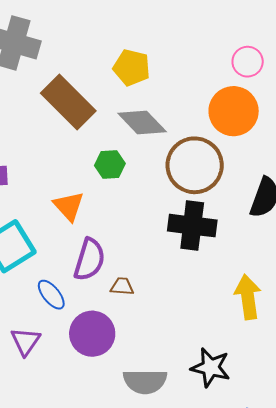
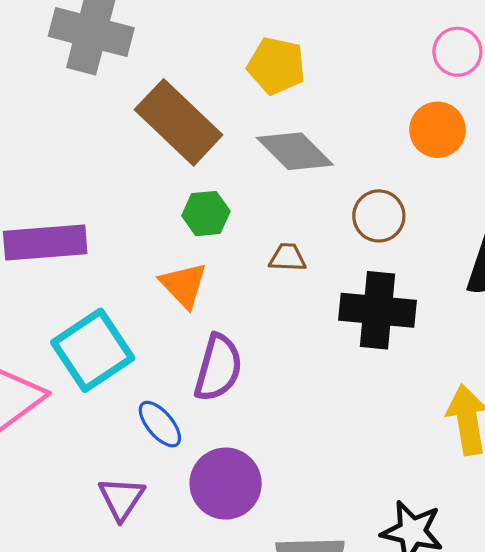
orange circle: (234, 111) -> (438, 130), size x0.7
green hexagon: (110, 164) -> (206, 214), moved
brown circle: (195, 165) -> (379, 216), size x0.6
brown trapezoid: (122, 286) -> (288, 258), moved

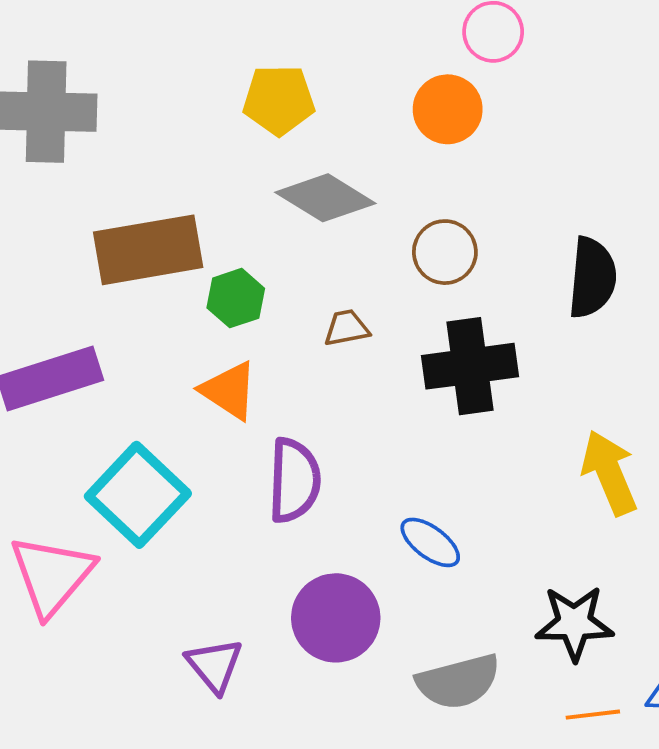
brown rectangle: (179, 122) -> (148, 250), moved, turned -40
orange circle: (438, 130) -> (448, 109), moved
blue ellipse: (160, 424) -> (430, 542), moved

